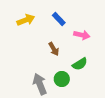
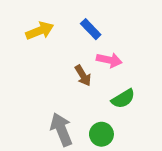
pink arrow: (82, 35) -> (109, 60), moved
green circle: (62, 79) -> (101, 134), moved

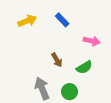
pink arrow: (109, 60) -> (92, 41), moved
brown arrow: (83, 76) -> (57, 60), moved

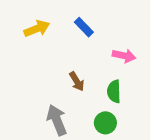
green semicircle: (84, 67) -> (114, 91), turned 119
green circle: (70, 92) -> (105, 123), moved

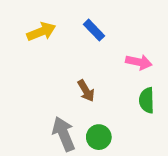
green semicircle: (114, 91) -> (147, 100), moved
green circle: (105, 123) -> (99, 137), moved

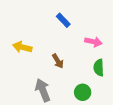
yellow arrow: (41, 32) -> (22, 47), moved, turned -144
green circle: (99, 137) -> (83, 92), moved

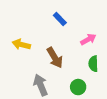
pink arrow: (93, 42) -> (88, 39), turned -42
brown arrow: (58, 61) -> (55, 58), size x1.5

